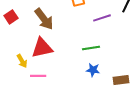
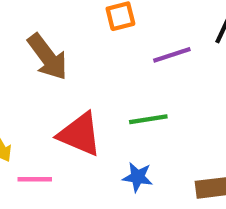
red triangle: (42, 48) -> (80, 134), moved, turned 35
blue star: (93, 70) -> (138, 177), moved

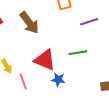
blue star: (138, 177) -> (58, 80), moved
pink line: (35, 179) -> (23, 82), turned 70

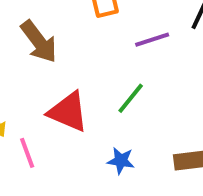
green line: (78, 53) -> (131, 98), turned -42
blue star: (58, 80) -> (121, 161), moved

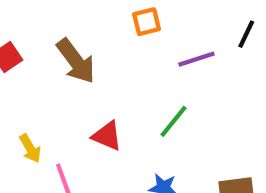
red triangle: (68, 112) -> (107, 136), size x0.7

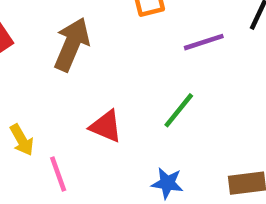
brown arrow: (76, 61) -> (72, 44), turned -120

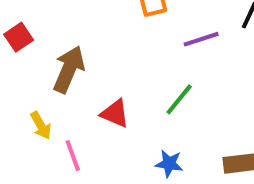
brown arrow: (72, 44) -> (69, 69), moved

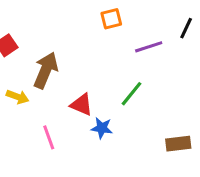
yellow arrow: (41, 125) -> (18, 97), moved, turned -40
blue star: (169, 164) -> (102, 128), moved

